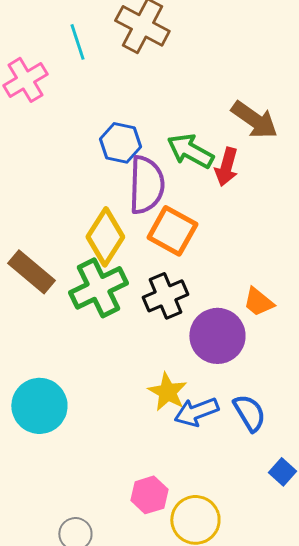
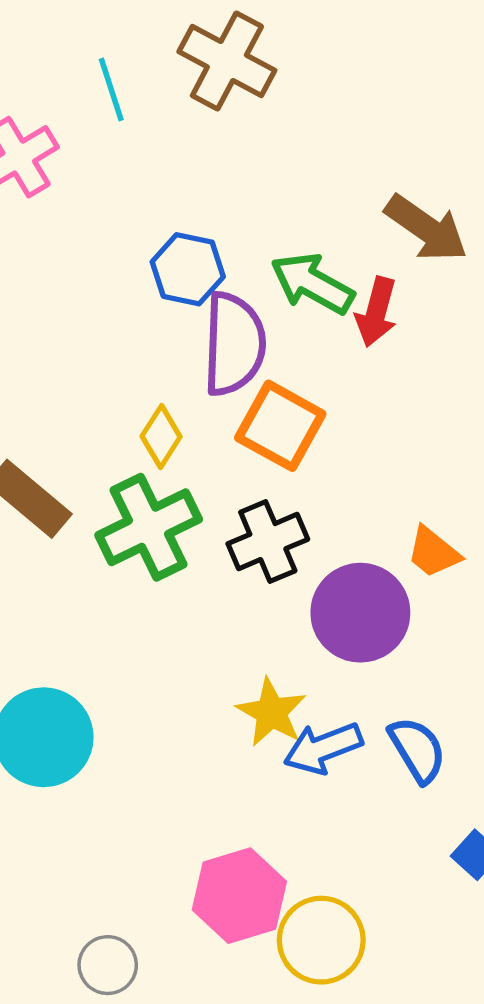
yellow diamond: (105, 237) -> (161, 437), size x0.6
pink hexagon: (149, 495) -> (239, 896), size x1.4

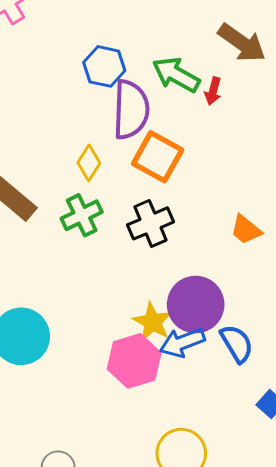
red arrow: (376, 312) -> (213, 91), size x0.7
green cross: (149, 527) -> (82, 215), size x0.7
purple circle: (360, 613) -> (196, 305), moved
pink hexagon: (239, 896) -> (134, 361), moved

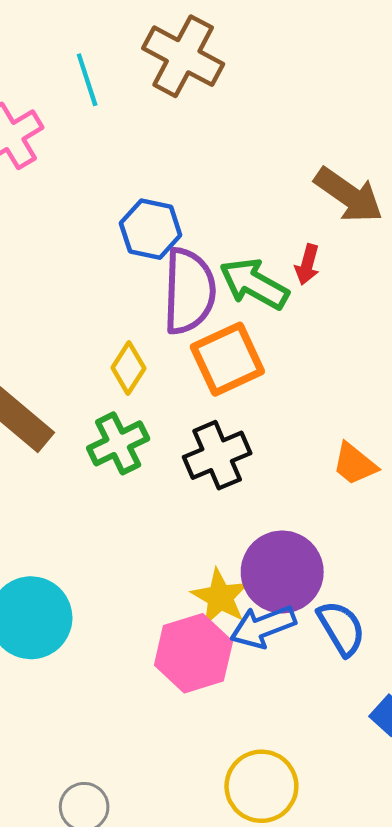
green arrow: (176, 75) -> (254, 284), moved
orange square: (158, 157) -> (227, 359), turned 36

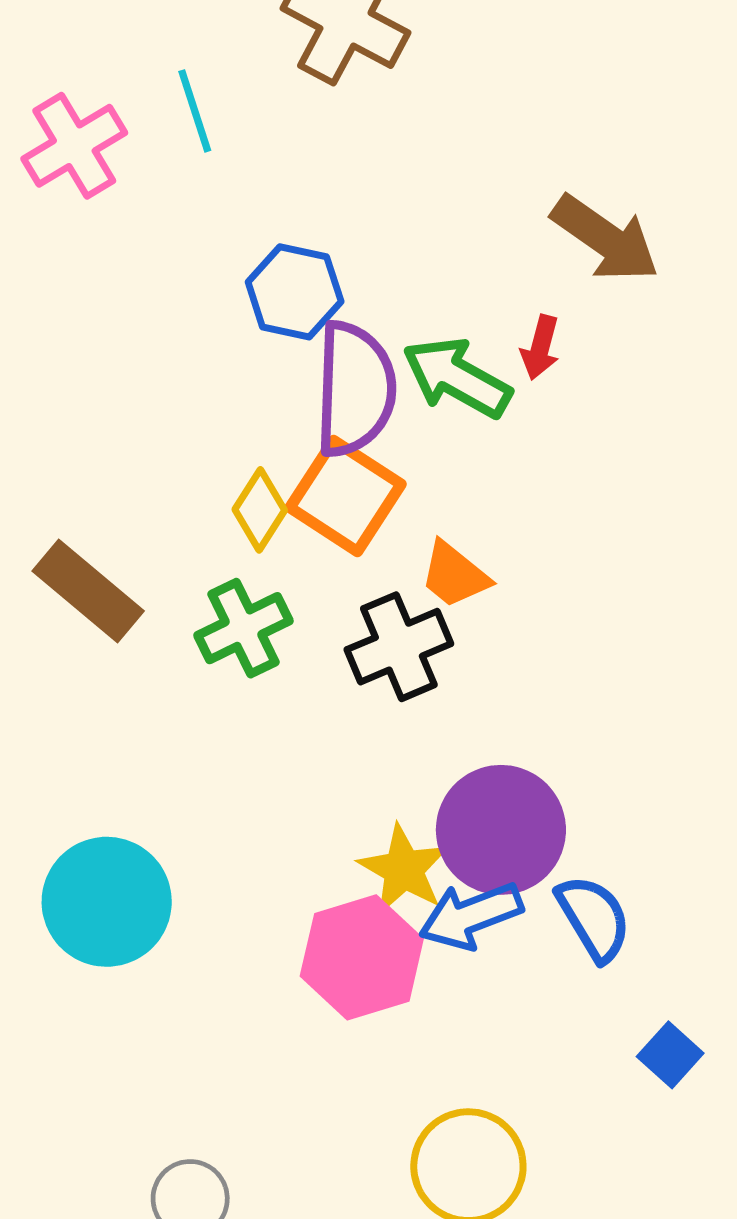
cyan line: (87, 80) -> (195, 111), moved
orange square: (227, 359) -> (346, 496), moved, turned -32
orange trapezoid: (355, 464) -> (455, 575), moved

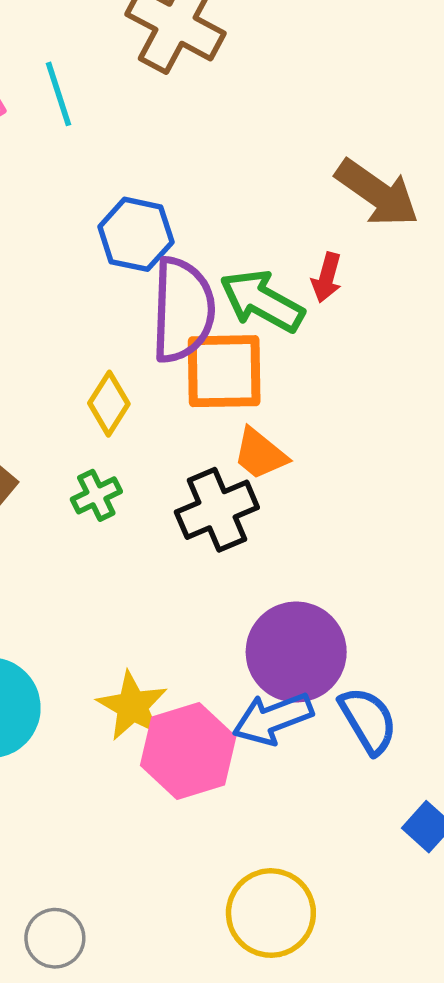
orange square: (346, 496) -> (224, 371), moved, turned -34
green cross: (244, 628) -> (96, 495), size x0.7
yellow star: (404, 869) -> (132, 706), moved

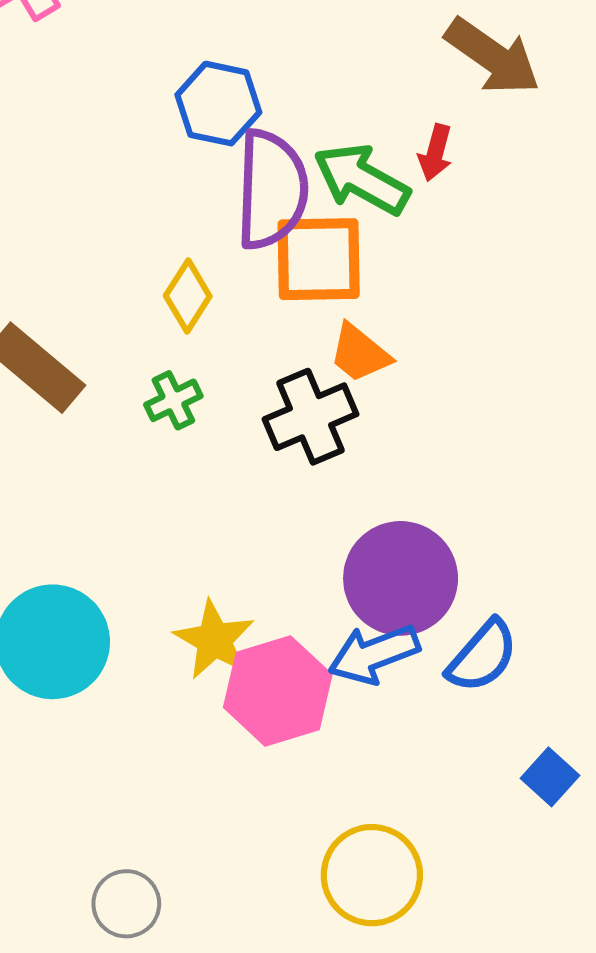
blue semicircle: (368, 720) -> (482, 656), turned 72

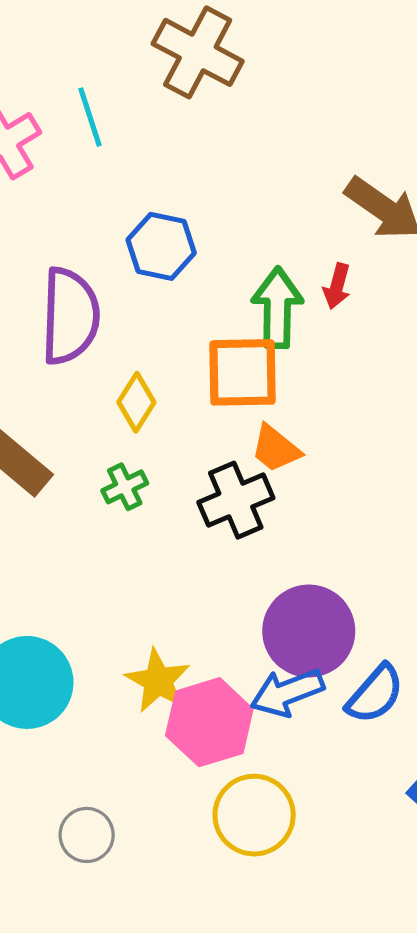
green arrow: (362, 179) -> (277, 308), turned 62
purple semicircle: (272, 190) -> (70, 316), moved
yellow circle: (372, 875) -> (254, 815), moved
gray circle: (126, 904) -> (87, 835), moved

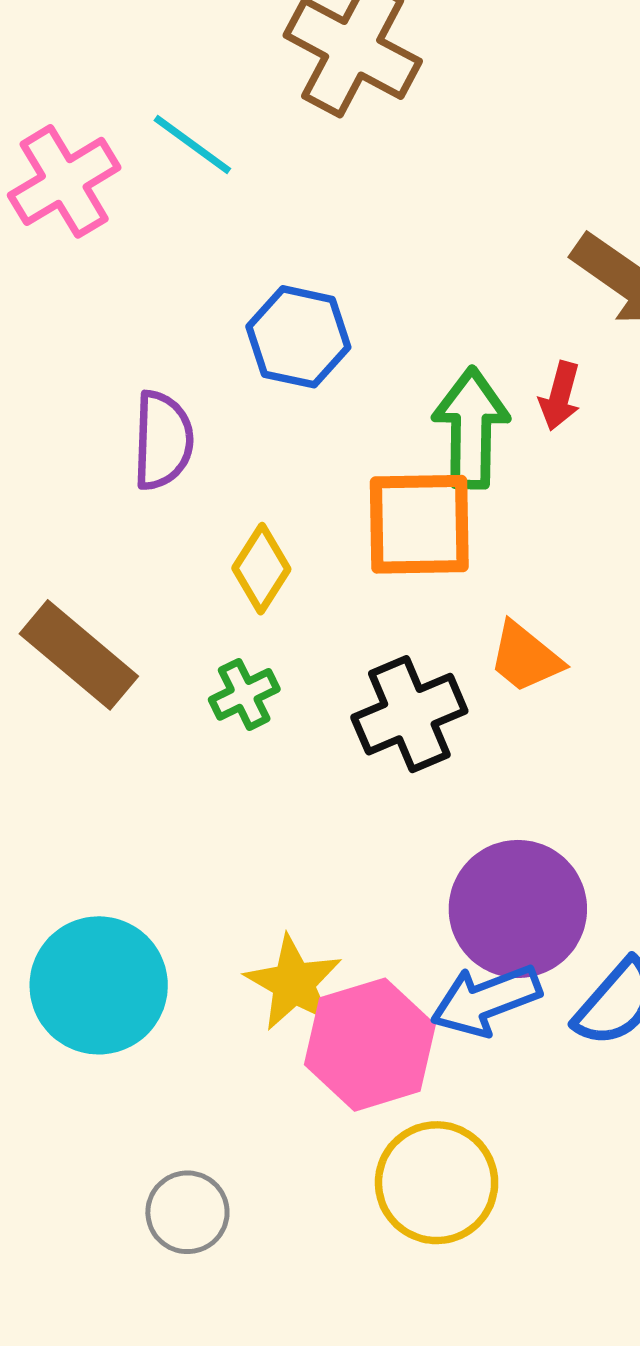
cyan line: (90, 117) -> (192, 144), turned -36
purple semicircle: (70, 316) -> (163, 440), size x0.7
orange trapezoid: (276, 449) -> (525, 657), moved

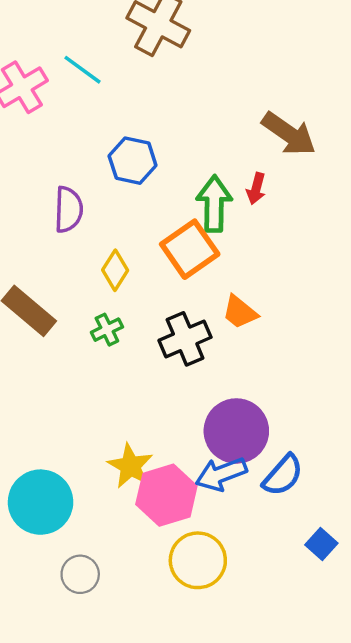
orange square: (419, 524) -> (190, 249), turned -34
cyan circle: (99, 985) -> (41, 502), moved

